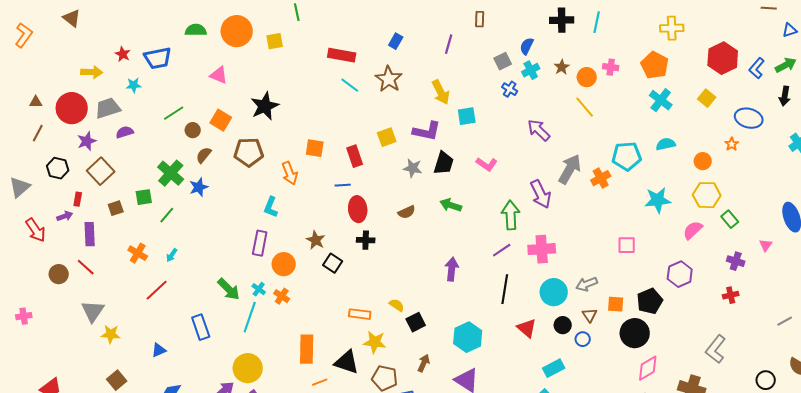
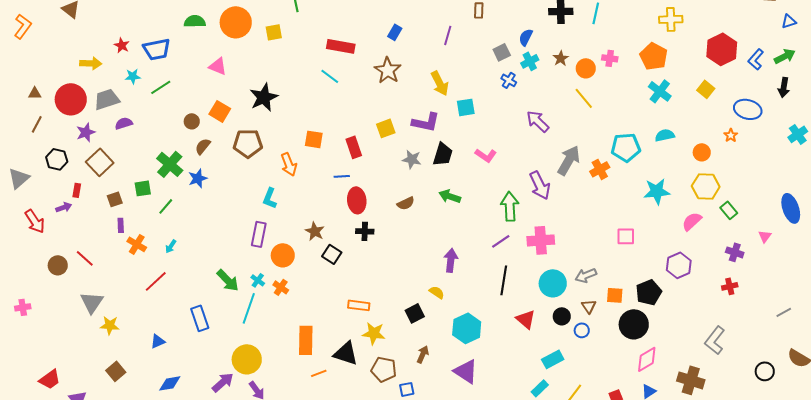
cyan line: (350, 85) -> (330, 76), moved
green line: (174, 113) -> (161, 87), moved
purple rectangle: (90, 234) -> (121, 225), moved, size x0.6
yellow semicircle: (397, 305) -> (437, 292), moved

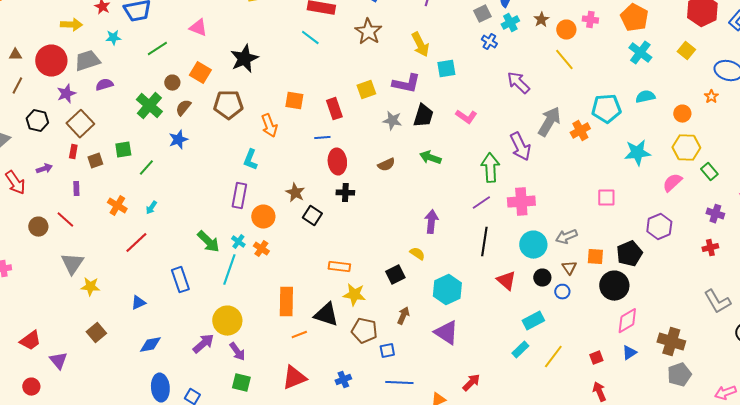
green line: (161, 87) -> (157, 49), moved
green cross: (170, 164) -> (149, 106), moved
red rectangle: (77, 190) -> (73, 152), moved
purple rectangle: (121, 225) -> (76, 189), moved
gray L-shape: (715, 340) -> (717, 302), moved, turned -68

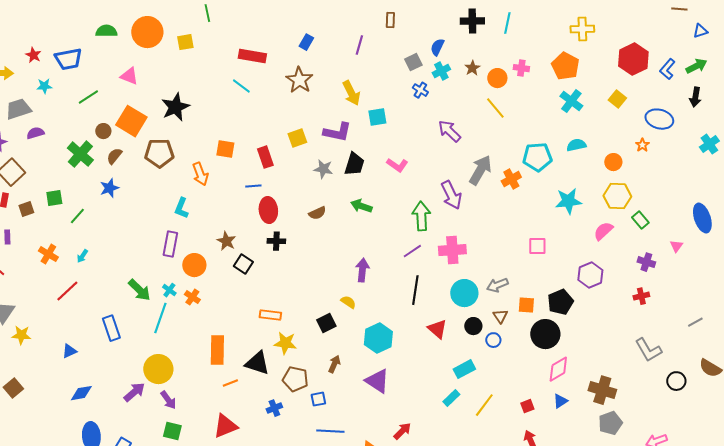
orange square: (200, 73) -> (131, 121), size x1.4
brown square: (96, 333) -> (13, 388), moved
blue cross: (343, 380) -> (274, 408), moved

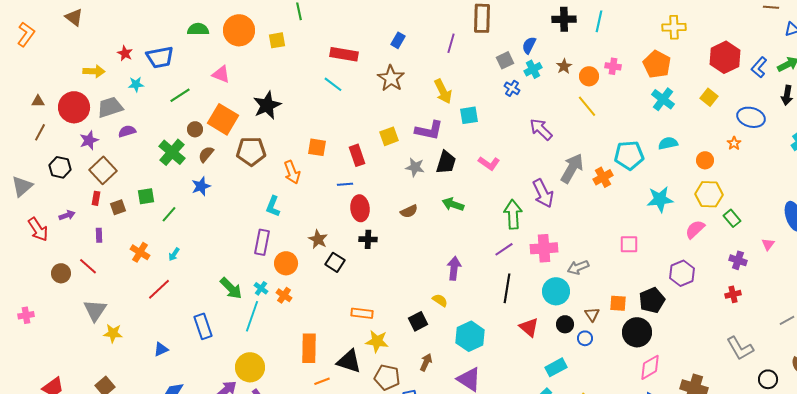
brown rectangle: (390, 20) -> (482, 18), size x1.8
gray arrow: (497, 285) -> (578, 267), moved

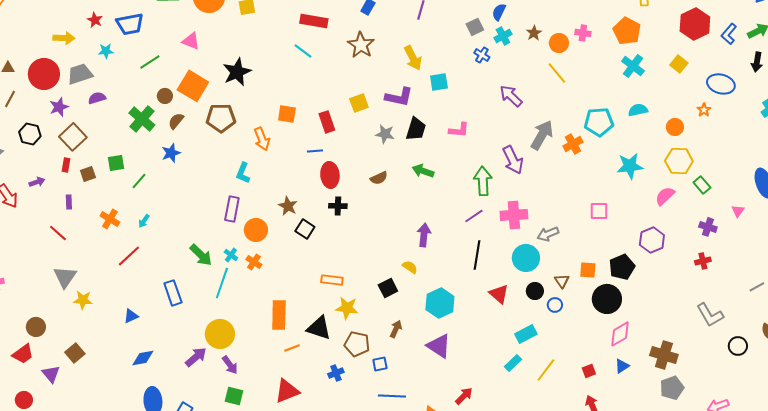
pink L-shape: (489, 163) -> (459, 130), turned -30
brown circle: (61, 273) -> (36, 327), moved

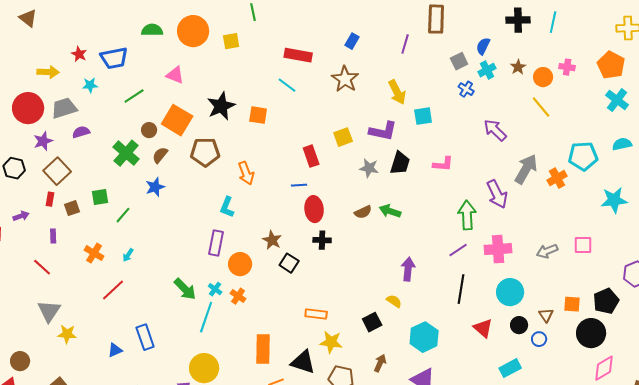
orange square: (287, 114) -> (258, 115), moved
green arrow: (423, 171) -> (390, 211), moved
gray arrow: (548, 234) -> (547, 251), moved
blue rectangle: (173, 293) -> (145, 337), moved

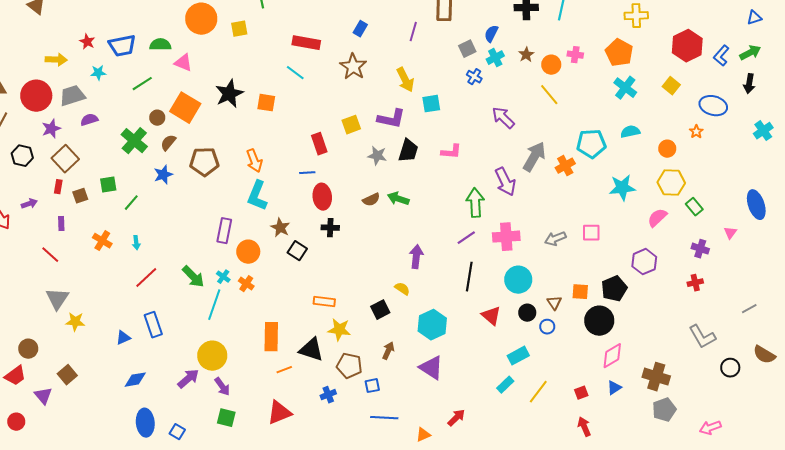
green semicircle: (152, 30) -> (160, 45), moved
brown pentagon: (205, 152) -> (204, 162), moved
cyan L-shape: (227, 207) -> (257, 196), moved, size x1.4
cyan arrow: (128, 255) -> (136, 243), turned -40
red line: (113, 290) -> (146, 278), moved

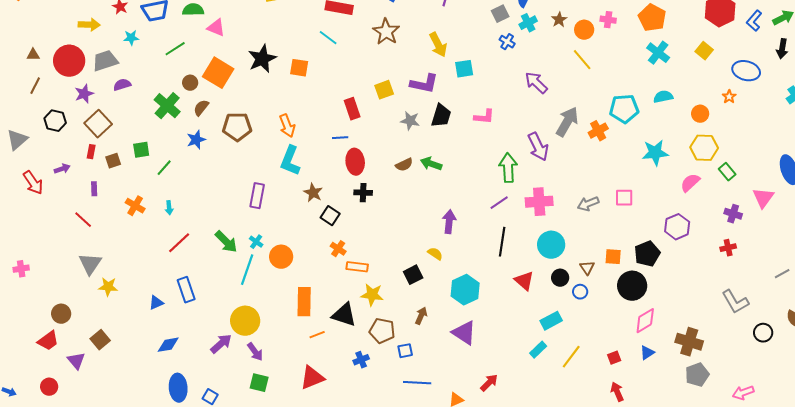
pink triangle: (730, 233) -> (763, 198), size x1.6
orange circle: (248, 252) -> (281, 257), moved
orange cross: (246, 284) -> (338, 249), moved

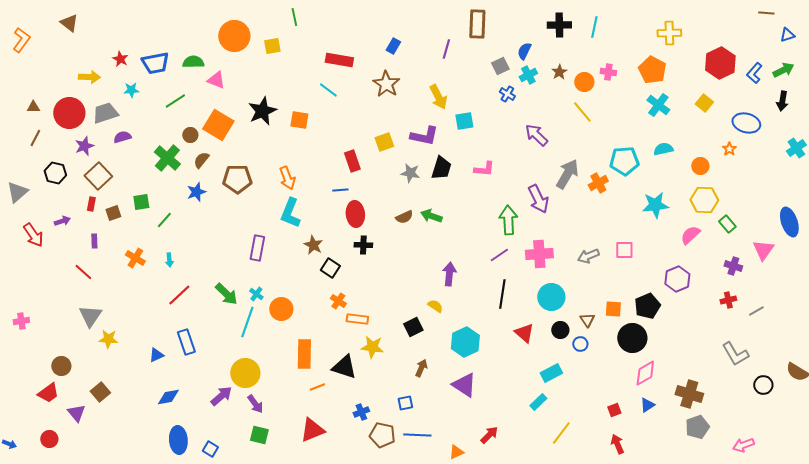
gray line: (782, 274) -> (756, 311), moved
brown pentagon: (382, 331) -> (382, 435), moved
yellow line: (571, 357) -> (561, 433), moved

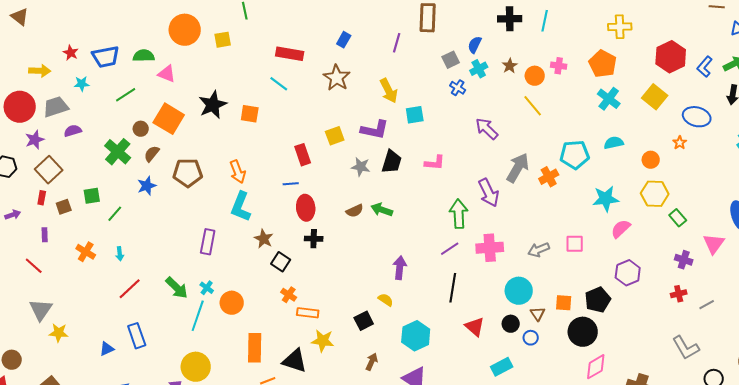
yellow square: (704, 103) -> (655, 97), size x1.4
pink semicircle: (690, 235) -> (621, 229), moved
cyan circle: (551, 297) -> (519, 291), moved

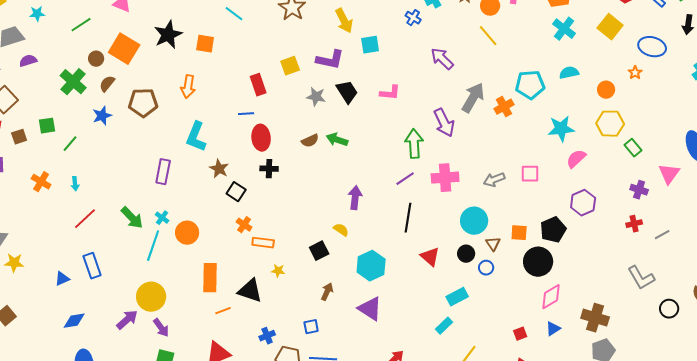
black trapezoid: (392, 162) -> (347, 92), turned -50
orange arrow: (238, 172) -> (188, 87), moved, turned 30
yellow star: (323, 341) -> (278, 271), size x0.6

